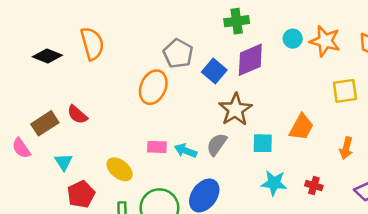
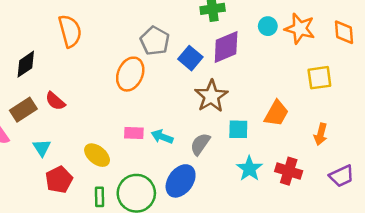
black diamond: (47, 56) -> (26, 64), moved, turned -56
gray semicircle: (217, 144) -> (200, 144), moved
cyan star: (274, 183) -> (249, 169), turned 30
red cross: (314, 186) -> (289, 171), size x1.5

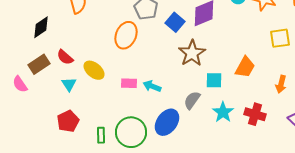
gray semicircle: (200, 144) -> (192, 100), moved
cyan triangle: (42, 148) -> (69, 84), moved
yellow ellipse: (97, 155) -> (94, 70), moved

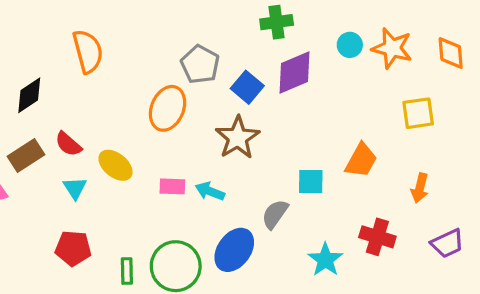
brown star: (192, 53) -> (238, 138), moved
cyan star: (223, 112) -> (325, 260), moved
red pentagon: (68, 121) -> (73, 248), turned 30

